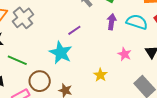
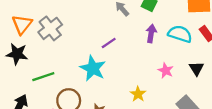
green line: (17, 60) -> (43, 77), turned -42

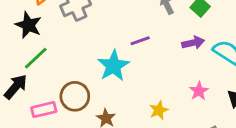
purple arrow: (151, 33) -> (193, 43), turned 54
green line: (43, 77) -> (36, 58), moved, turned -40

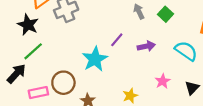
purple line: (140, 41) -> (117, 40), turned -32
purple arrow: (193, 43) -> (146, 46), moved

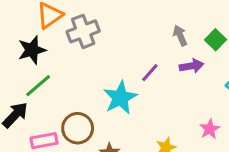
black star: (28, 25) -> (32, 50), turned 30
purple arrow: (146, 46) -> (192, 66), moved

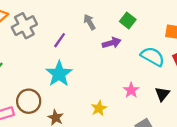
gray arrow: (180, 35) -> (89, 22), moved
purple line: (150, 73) -> (60, 40), moved

